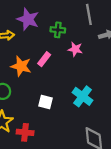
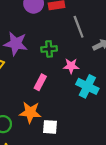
orange star: (21, 66) -> (30, 112), moved
cyan cross: (83, 96) -> (87, 86), moved

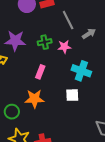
pink star: (71, 66) -> (64, 47), moved
white square: (50, 127) -> (72, 95), moved

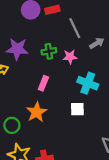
orange star: (34, 99) -> (37, 112), turned -30

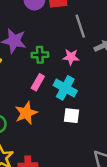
green cross: (49, 51) -> (40, 55), moved
cyan cross: (88, 83) -> (65, 88), moved

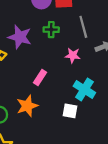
green cross: (40, 55) -> (51, 30), moved
cyan cross: (65, 88) -> (84, 89), moved

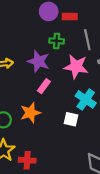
purple star: (20, 37) -> (39, 61), moved
pink star: (73, 55) -> (76, 67), size x1.6

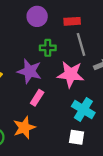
red rectangle: (70, 17) -> (72, 21), moved
white square: (71, 119) -> (77, 137), moved

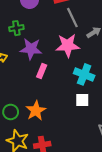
green cross: (48, 48) -> (16, 28), moved
orange star: (24, 128) -> (36, 111), moved

